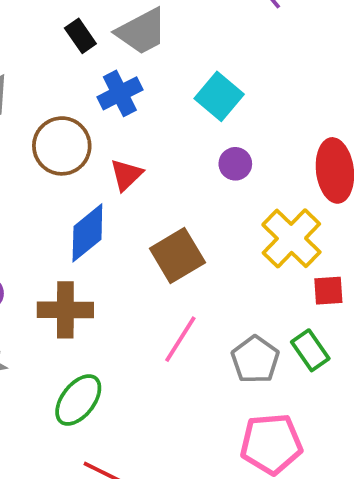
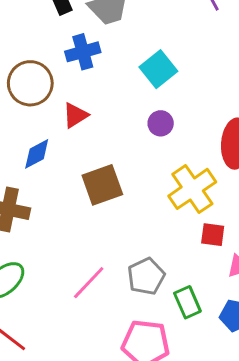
blue diamond: (87, 233) -> (37, 154), size x0.7
pink line: (180, 339) -> (89, 283), moved
green rectangle: (310, 350) -> (187, 302), moved

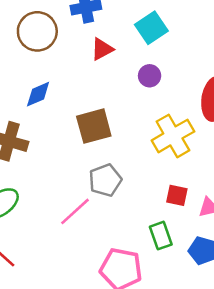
red triangle: (75, 115) -> (102, 49), moved
red square: (213, 235) -> (177, 195), moved
gray pentagon: (146, 276) -> (105, 180), moved

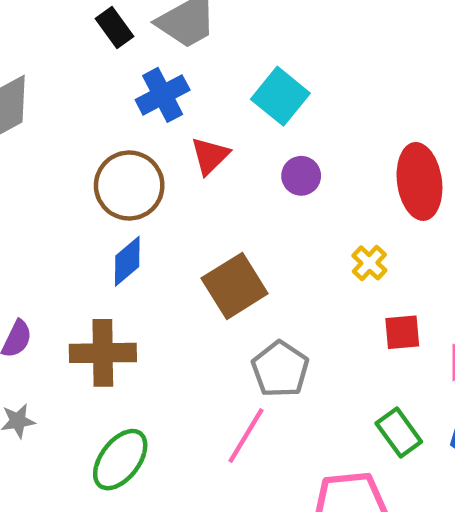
brown circle: (37, 31) -> (129, 186), moved
yellow cross: (173, 136) -> (369, 263), size x0.5
red square: (177, 195) -> (402, 332), moved

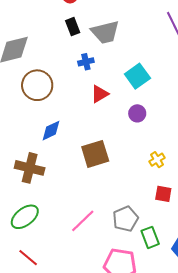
blue cross: (163, 95) -> (86, 62), size x0.7
brown circle: (129, 186) -> (37, 85), moved
gray pentagon: (280, 369) -> (125, 219), moved

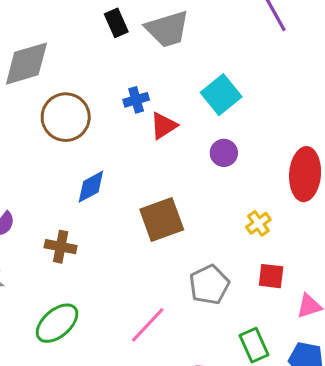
blue cross: (86, 62) -> (136, 100), moved
brown cross: (30, 168) -> (61, 247), size x0.7
gray pentagon: (125, 219) -> (209, 285), moved

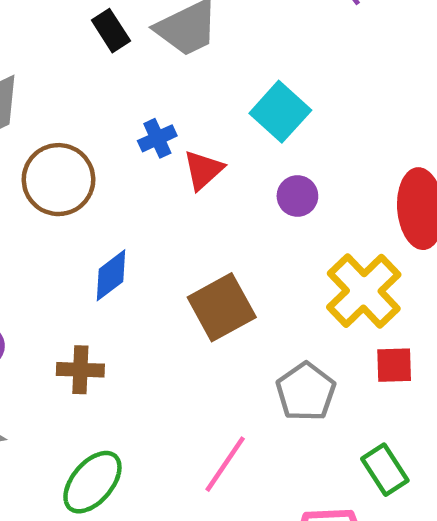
yellow cross: (258, 223) -> (364, 291), size x2.0

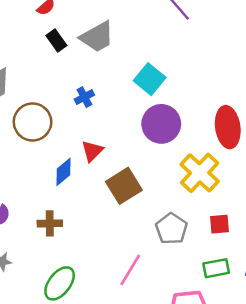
red triangle: (203, 170) -> (92, 151), moved
purple circle: (297, 196) -> (161, 124), size x1.8
red square: (394, 365) -> (220, 224), moved
green rectangle: (385, 470) -> (216, 268), turned -65

